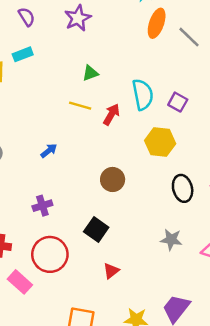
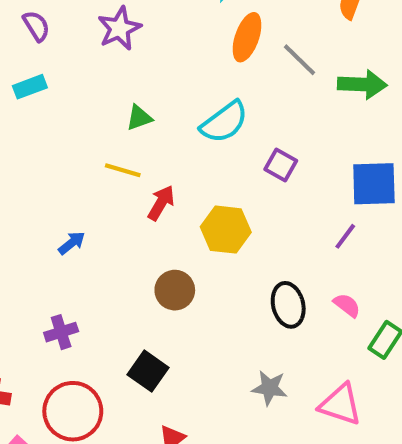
cyan semicircle: (143, 95) -> (224, 122), moved, turned 64
red arrow: (111, 114) -> (161, 203), moved
yellow hexagon: (160, 142) -> (226, 230), moved

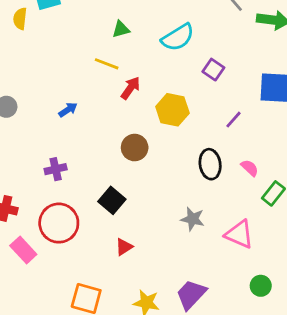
purple line: (345, 236) -> (233, 120), moved

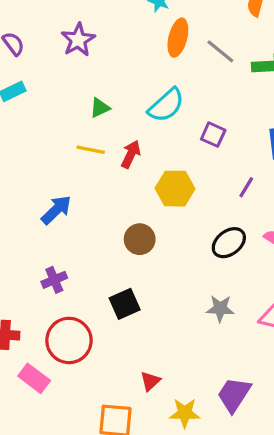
red arrow: (130, 88) -> (131, 154), moved
blue arrow: (68, 110) -> (56, 210), size x1.5
black ellipse: (210, 164) -> (229, 243), turned 72
black square: (112, 200) -> (125, 304), turned 36
red triangle: (124, 247) -> (150, 381), moved

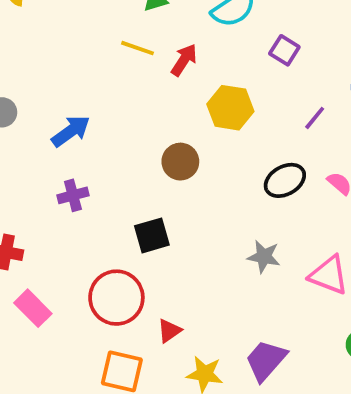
blue arrow: (56, 210) -> (71, 131), moved
red circle: (69, 340) -> (116, 298), moved

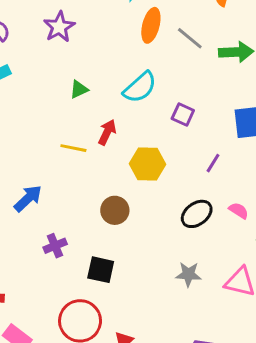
yellow line: (137, 48) -> (73, 148), moved
purple cross: (73, 195) -> (55, 246), moved
black square: (152, 235) -> (101, 270), turned 36

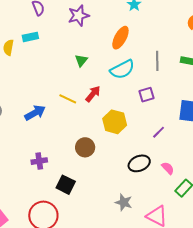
orange ellipse: (151, 25) -> (120, 38), moved
gray line: (190, 38) -> (157, 61), moved, turned 36
green triangle: (79, 89) -> (81, 61), turned -40
purple square: (183, 115) -> (147, 95), turned 35
blue arrow: (28, 198) -> (35, 113), moved

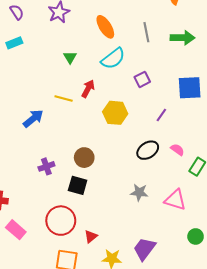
orange ellipse: (120, 38) -> (105, 27), turned -50
gray line: (157, 61) -> (146, 32), moved
brown circle: (85, 147) -> (84, 158), moved

